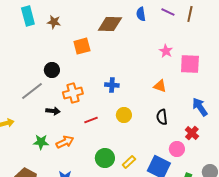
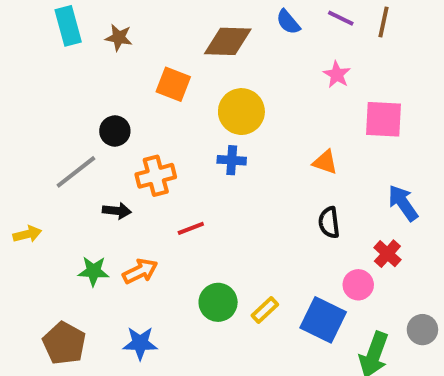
blue semicircle: (141, 14) -> (288, 22), turned -32
orange square: (82, 46) -> (173, 84), turned 36
pink star: (166, 51) -> (337, 75), moved
yellow circle: (124, 115) -> (241, 112), moved, size x1.5

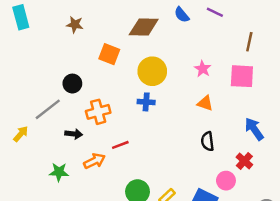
brown line: (384, 22) -> (249, 42), moved
cyan rectangle: (68, 26) -> (21, 17), moved
pink star: (337, 75) -> (203, 69), moved
yellow arrow: (27, 234) -> (21, 134), moved, turned -35
orange arrow: (140, 271) -> (95, 161), moved

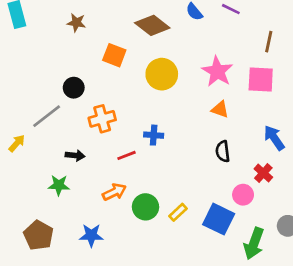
brown diamond: (144, 27) -> (152, 25), turned 36
pink star: (203, 69) -> (217, 71), size x1.6
blue cross: (146, 102) -> (154, 135), moved
black arrow: (74, 134) -> (75, 155), moved
orange arrow: (95, 161) -> (114, 192), moved

